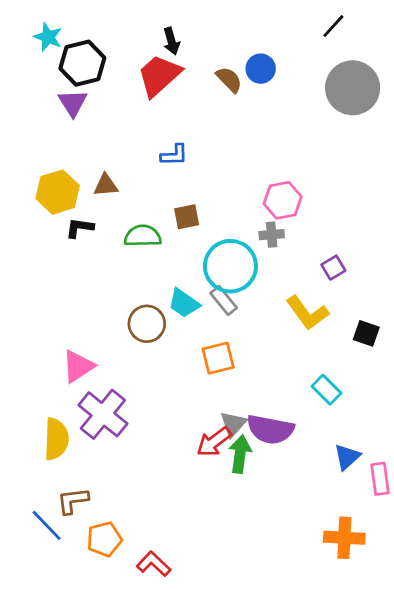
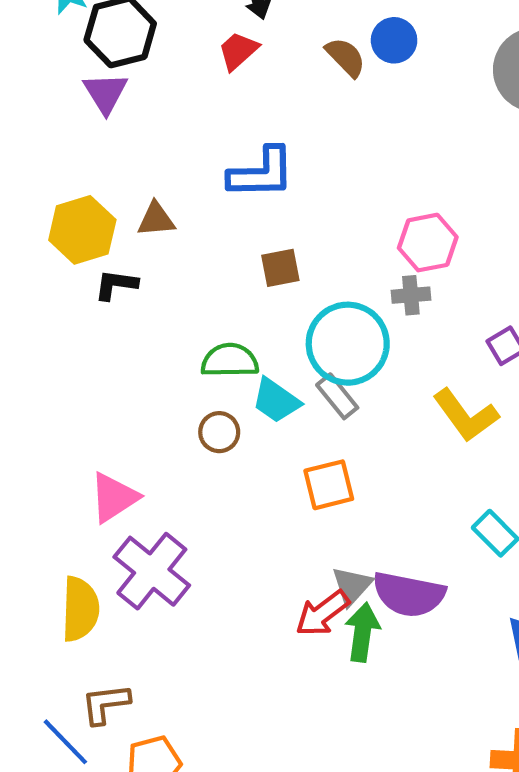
red trapezoid: (159, 75) -> (238, 51), size x0.6
blue L-shape: (174, 155) -> (261, 173), size x1.6
green semicircle: (143, 236) -> (230, 360), moved
brown circle: (147, 324) -> (219, 432), size x0.7

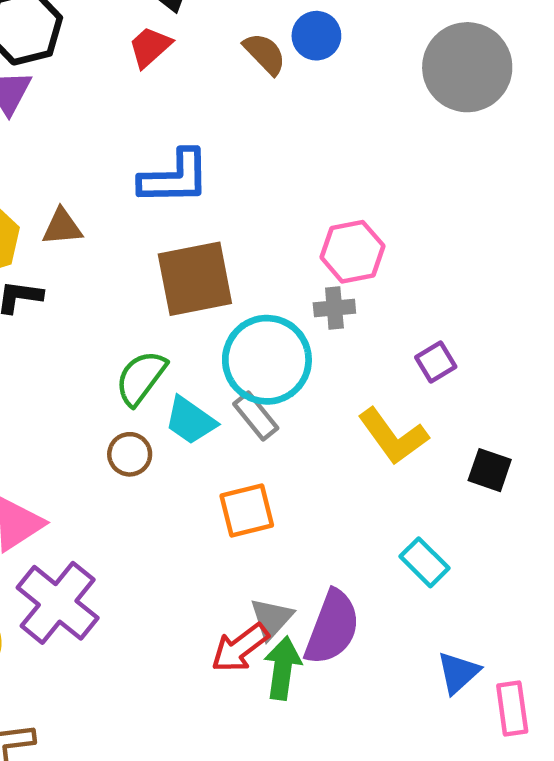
brown square: (280, 268) -> (195, 279), size x1.8
green semicircle: (230, 360) -> (141, 378), turned -52
purple semicircle: (409, 594) -> (332, 628), turned -80

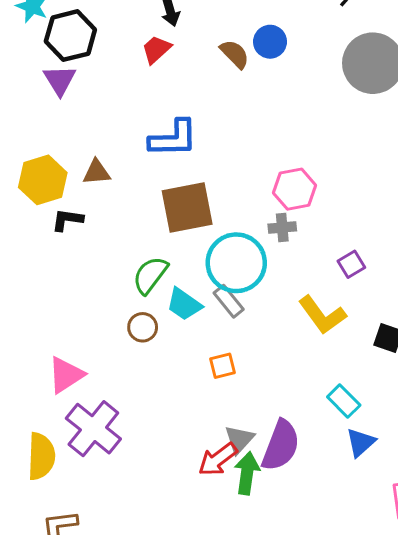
orange square: (247, 511) -> (222, 366), size x0.7
blue triangle: (458, 673) -> (361, 442), moved

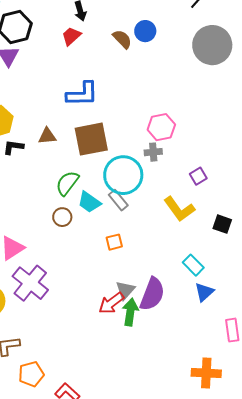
brown triangle: (97, 172) -> (47, 136), moved

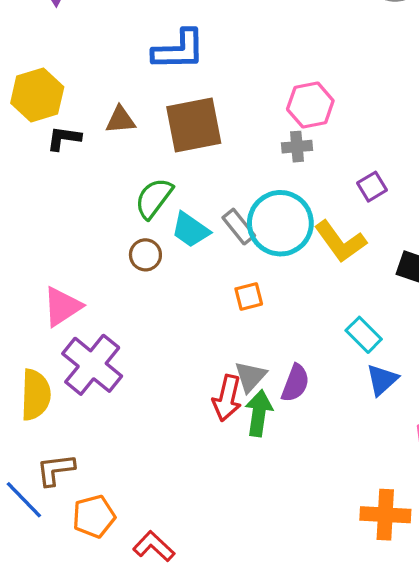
cyan circle: (123, 175) -> (280, 223), moved
orange square: (114, 242) -> (249, 297), moved
purple semicircle: (152, 294) -> (295, 383), size x0.7
red arrow: (111, 303) -> (227, 398), turned -40

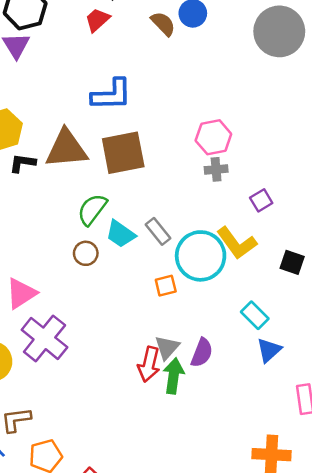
brown triangle: (120, 120) -> (66, 149), size x1.8
gray cross: (297, 147) -> (216, 169), moved
cyan circle: (280, 223) -> (201, 256), moved

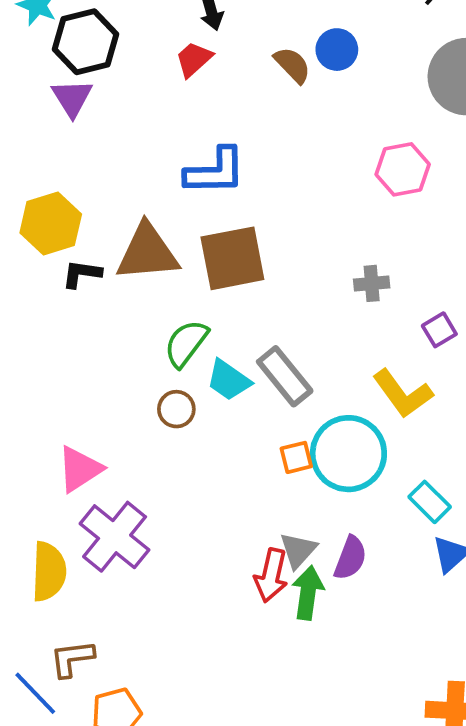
pink hexagon: (213, 137) -> (403, 169), moved
gray rectangle: (158, 231) -> (285, 376), size x1.4
cyan circle: (201, 256) -> (348, 454), moved

